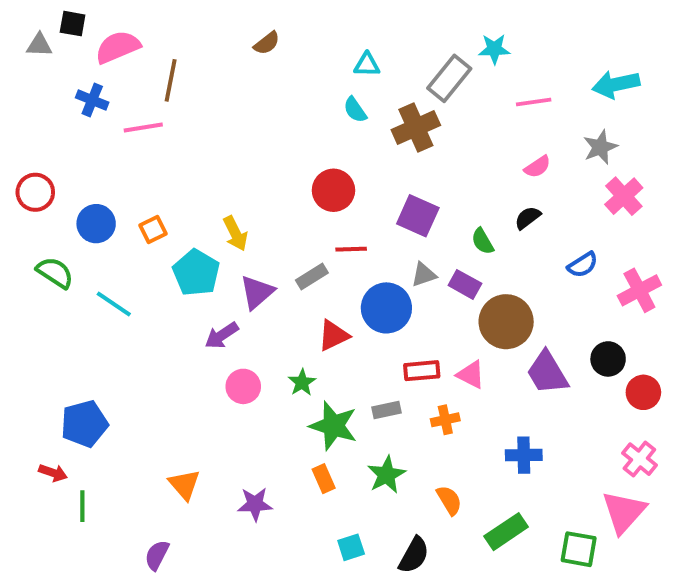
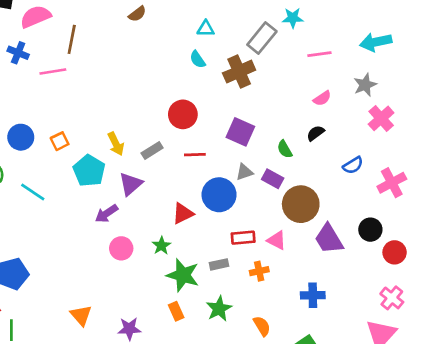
gray rectangle: (312, 277) -> (152, 151), moved

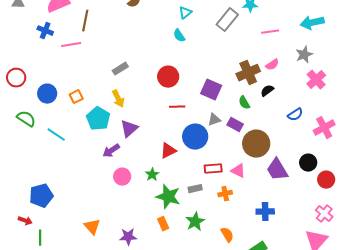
cyan triangle: (206, 29) -> (185, 13), turned -40
brown cross: (239, 72) -> (248, 73), moved
gray rectangle: (152, 151) -> (120, 69), moved

